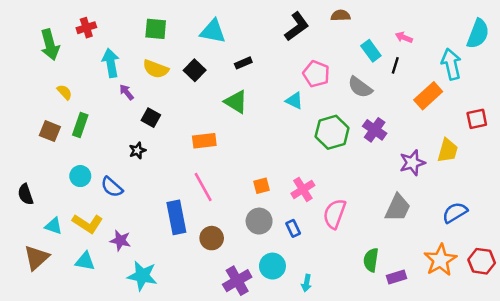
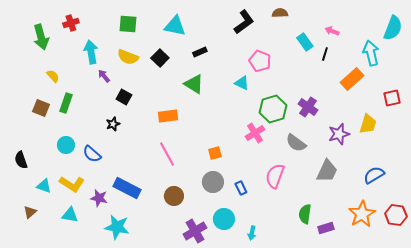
gray semicircle: (360, 87) -> (296, 143), moved
pink cross: (303, 189) -> (255, 133), moved
blue rectangle: (176, 217) -> (127, 188), moved, turned -52
brown triangle: (36, 258) -> (30, 212), size x0.6

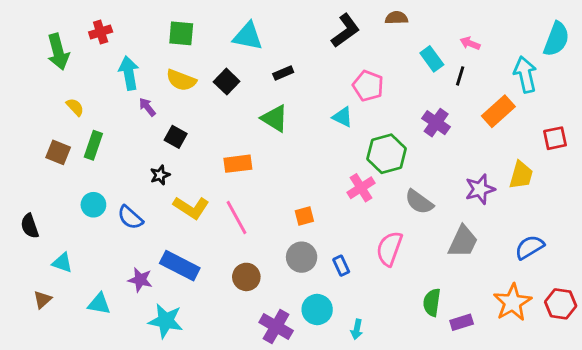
purple cross: (308, 107) -> (436, 123), moved
yellow L-shape: (72, 184) -> (191, 208), moved
purple cross: (195, 231) -> (276, 326), turned -30

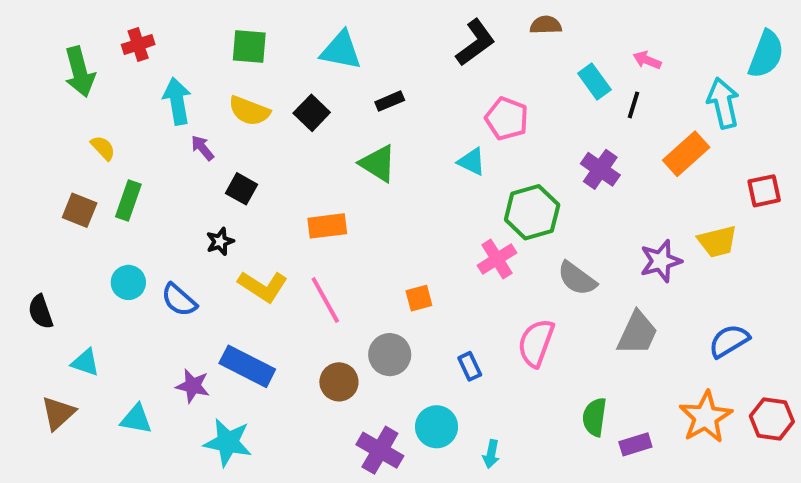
yellow trapezoid: (521, 175) -> (717, 242), turned 60
gray circle: (302, 257) -> (390, 355), moved
brown triangle: (42, 300) -> (58, 413), size x1.4

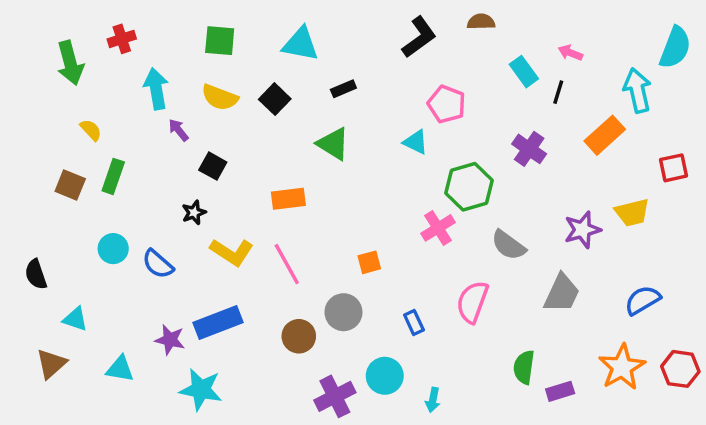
blue rectangle: (247, 366) -> (218, 323), turned -48
purple cross: (380, 450) -> (335, 396), turned 33

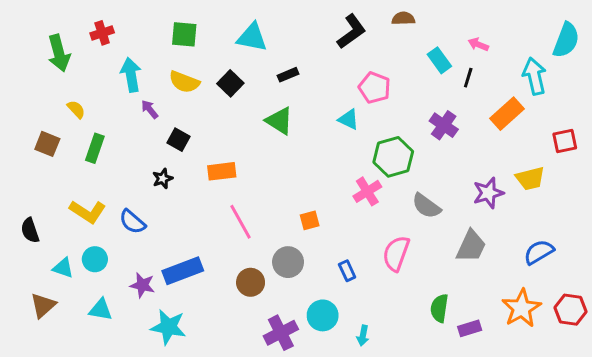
brown square: (70, 185) -> (47, 144), moved
orange rectangle: (288, 199) -> (222, 171), moved
cyan circle: (113, 249) -> (95, 259), moved
yellow L-shape: (232, 252) -> (88, 212), moved

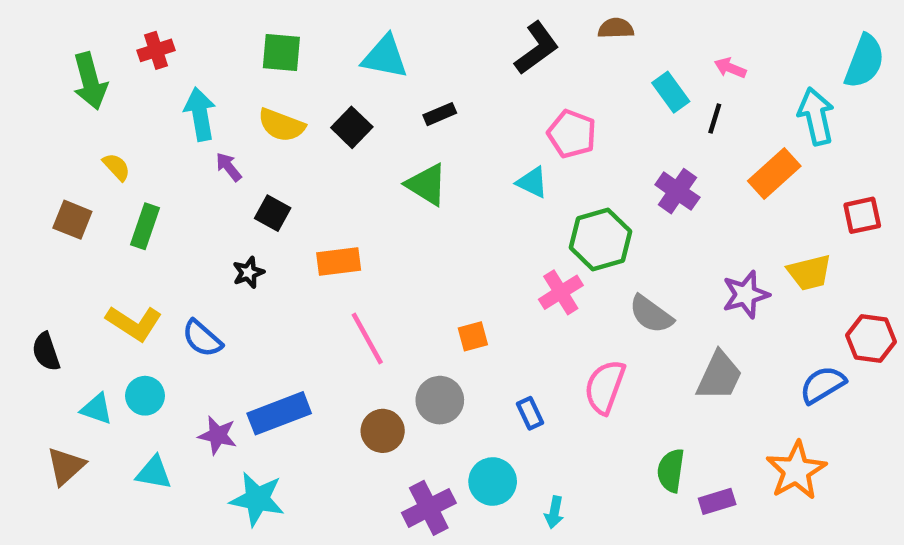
red hexagon: (571, 310) -> (871, 338), moved

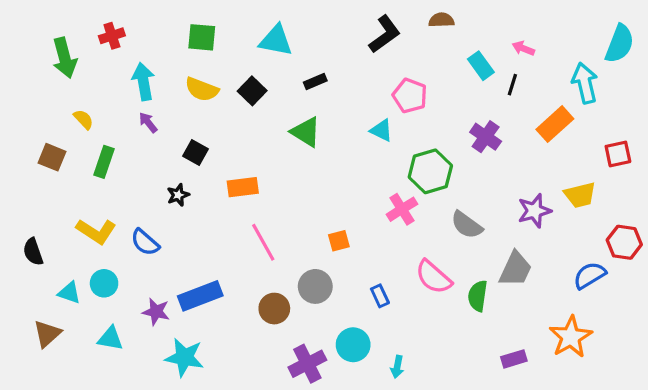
purple arrow: (229, 167) -> (148, 122), moved
pink semicircle: (605, 387) -> (434, 277), turned -69
green semicircle: (671, 470) -> (478, 296), moved

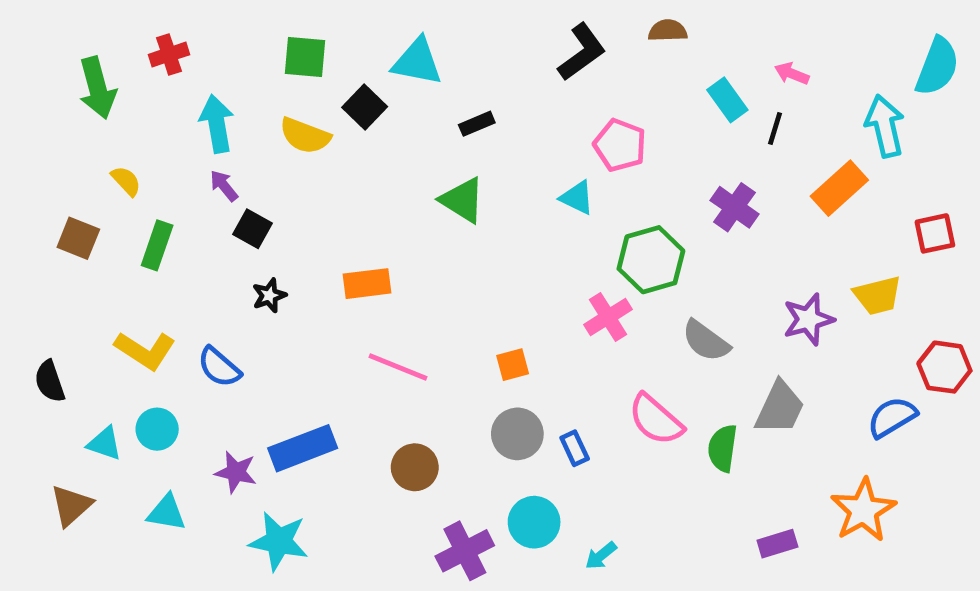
black square: (252, 91) -> (365, 107), moved
black square: (195, 152) -> (252, 229), moved
pink line: (263, 242) -> (398, 367), turned -39
gray circle: (315, 286) -> (517, 434), moved
cyan arrow: (397, 367) -> (601, 556), turned 40

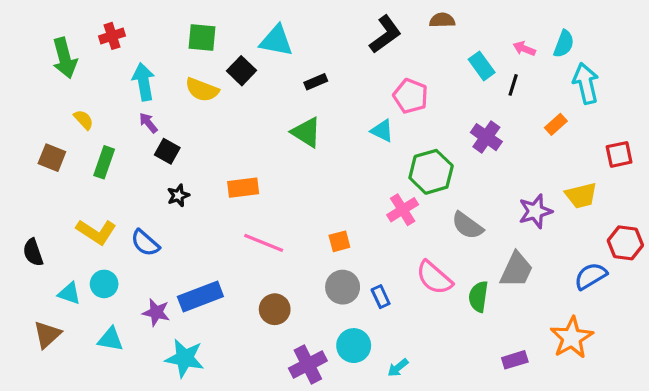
cyan semicircle: (937, 66) -> (564, 44), moved, size x0.7
orange rectangle: (839, 188) -> (556, 124), size x0.6

